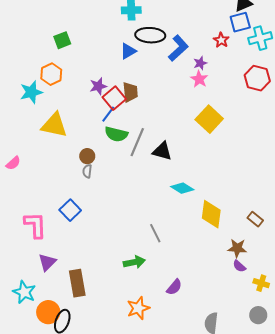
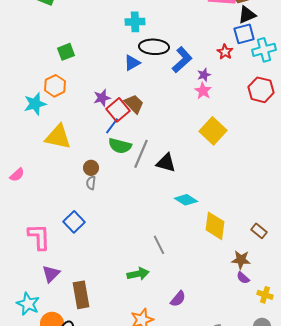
brown trapezoid: (130, 92) -> (134, 104), turned -40

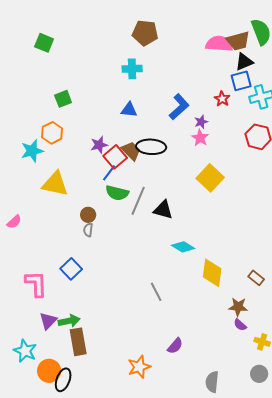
black ellipse: (154, 47) -> (151, 147), moved
blue triangle: (132, 63) -> (129, 110), turned 36
green arrow: (138, 274) -> (69, 321), moved

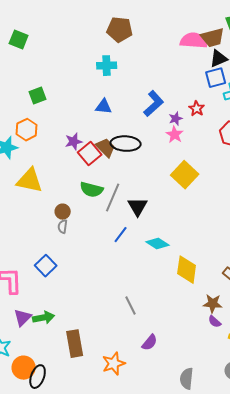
red star: (222, 99) -> (197, 109), moved
blue line: (109, 173) -> (121, 235), moved
black triangle: (163, 210) -> (138, 207), turned 45
gray line: (156, 292) -> (131, 306), moved
brown rectangle: (78, 342) -> (75, 344), moved

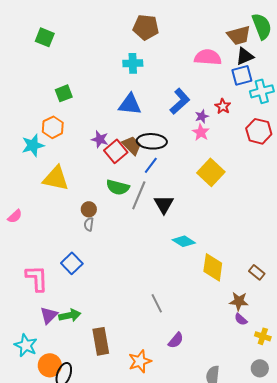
pink semicircle: (194, 41) -> (208, 57), moved
blue triangle: (104, 107) -> (130, 104), size x1.4
purple star: (74, 142) -> (100, 139), turned 30
blue line: (121, 235) -> (151, 165), moved

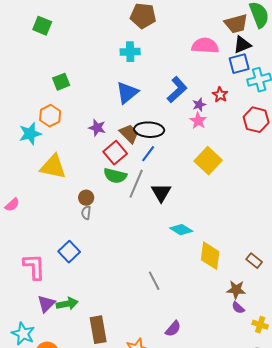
blue triangle: (130, 104) -> (127, 93), turned -45
red square: (116, 151) -> (115, 153), moved
gray line: (157, 303) -> (154, 281), moved

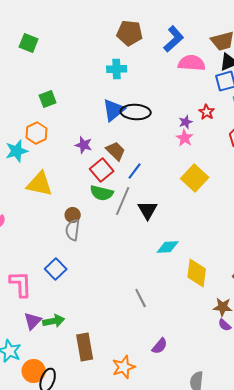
blue L-shape: (177, 90) -> (174, 39), moved
black ellipse: (149, 130) -> (136, 112), moved
gray semicircle: (86, 213) -> (73, 230), size x1.5
cyan diamond: (181, 230) -> (168, 247), turned -35

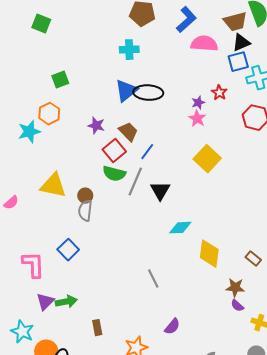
yellow triangle: (40, 184) -> (53, 186), moved
brown rectangle: (85, 347) -> (97, 328), size x0.6

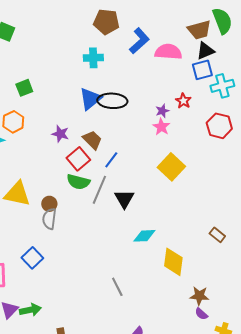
blue L-shape: (186, 20) -> (139, 41), moved
brown rectangle: (253, 259) -> (217, 235), moved

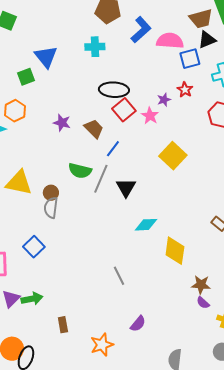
blue square: (202, 70) -> (190, 59), moved
blue triangle: (90, 99) -> (46, 57), moved, turned -30
pink star: (161, 127) -> (150, 116), moved
red square: (78, 159) -> (124, 110), moved

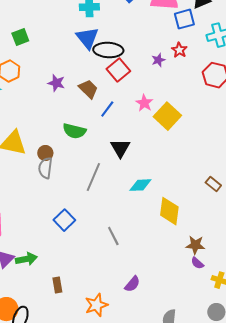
blue triangle: (46, 57) -> (87, 38), moved
pink star: (150, 116) -> (144, 103), moved
gray line: (101, 179) -> (93, 177), moved
blue square: (34, 247) -> (64, 220), moved

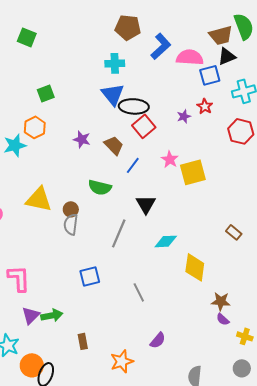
yellow square: (167, 116) -> (193, 172), turned 32
brown rectangle: (213, 184) -> (234, 232), moved
blue square: (64, 220) -> (90, 276), turned 30

